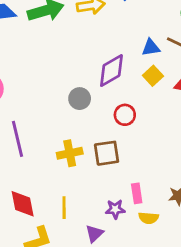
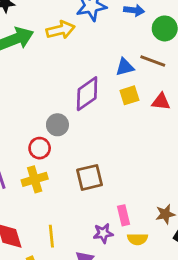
yellow square: (153, 76) -> (129, 95), turned 30
red circle: (125, 115) -> (40, 148), moved
yellow cross: (70, 153) -> (35, 179), moved

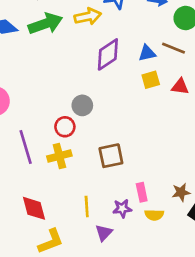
purple diamond: (87, 94) -> (108, 54), moved
yellow line: (51, 236) -> (87, 207), moved

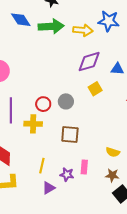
yellow square: (151, 80) -> (95, 89), moved, turned -32
gray circle: (82, 105) -> (66, 101), moved
yellow semicircle: (154, 215) -> (113, 152), moved

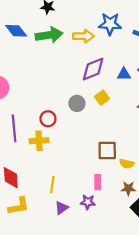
gray circle: (66, 101) -> (77, 103), moved
brown square: (70, 134) -> (107, 151), moved
purple star: (67, 174) -> (88, 202), moved

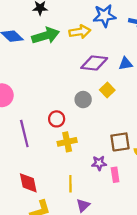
purple diamond: (93, 69) -> (94, 63), turned 36
yellow cross: (39, 141) -> (67, 142), moved
purple star: (88, 202) -> (99, 163), moved

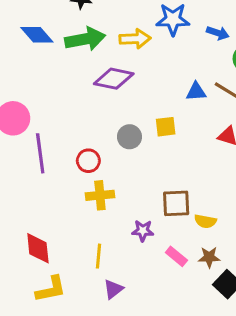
purple diamond: (94, 63) -> (114, 79), moved
yellow square: (107, 90) -> (166, 127), turned 32
purple line: (24, 133) -> (40, 153), moved
pink rectangle: (115, 175) -> (176, 256), moved, turned -48

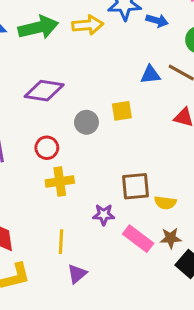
blue arrow: (218, 33) -> (157, 21), moved
purple diamond: (114, 79) -> (44, 91), moved
pink rectangle: (176, 256) -> (138, 239), size x1.4

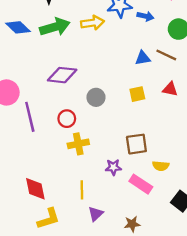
yellow square: (122, 111) -> (137, 94), moved
yellow semicircle: (165, 203) -> (161, 166), moved
brown star: (171, 238) -> (132, 224), moved

